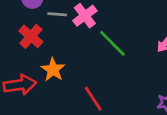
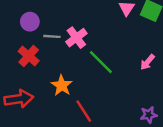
orange star: (53, 70) -> (62, 85), moved

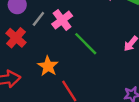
gray line: (52, 36) -> (38, 19), turned -56

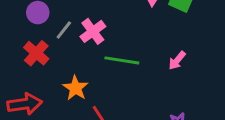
green line: (86, 44) -> (122, 60), turned -36

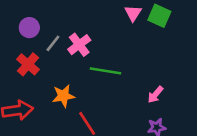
pink arrow: (177, 60) -> (155, 95), moved
orange star: (75, 88) -> (63, 96), turned 30

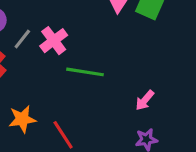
orange star: (63, 96) -> (22, 119), moved

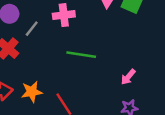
pink cross: (54, 41) -> (64, 15), moved, turned 30

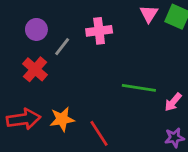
green line: (81, 55) -> (139, 88), moved

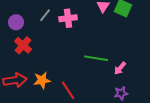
purple circle: (36, 29) -> (16, 22), moved
gray line: (62, 47) -> (45, 15), moved

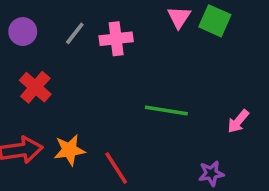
purple circle: (16, 22) -> (23, 32), moved
pink arrow: (120, 68) -> (238, 121), moved

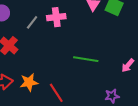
gray line: (75, 33) -> (32, 22), moved

